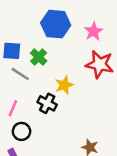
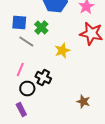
black cross: (47, 103) -> (43, 78), moved

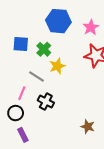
gray line: (26, 42) -> (36, 76), moved
yellow star: (62, 50) -> (57, 66), moved
black circle: (27, 88) -> (16, 113), moved

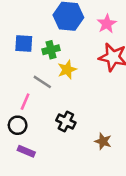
green cross: (44, 49) -> (51, 50), turned 32
black cross: (46, 102) -> (66, 122), moved
purple rectangle: (23, 135) -> (26, 151), turned -40

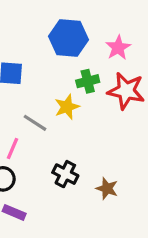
green cross: (51, 50) -> (88, 81), moved
brown star: (103, 141) -> (107, 188), moved

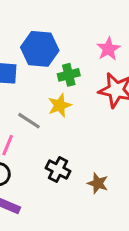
blue hexagon: (69, 38) -> (40, 49), moved
green cross: (88, 81) -> (69, 75), moved

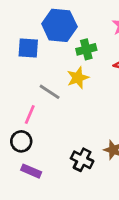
black cross: (58, 170) -> (82, 160), moved

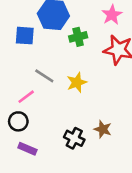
yellow star: (78, 78) -> (77, 82), moved
pink line: (30, 114) -> (26, 97), turned 30

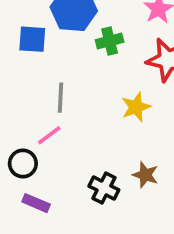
gray line: (44, 76) -> (61, 98), turned 60
yellow star: (77, 82) -> (136, 107), moved
pink line: (26, 97) -> (49, 135), moved

